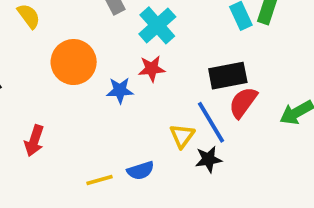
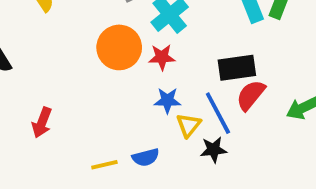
orange circle: (74, 62) -> (119, 47), moved
blue star: (120, 90) -> (167, 100), moved

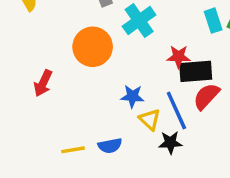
red star: (162, 57) -> (179, 57), moved
red arrow: (42, 123) -> (43, 83), moved
yellow triangle: (189, 125) -> (150, 119), turned -30

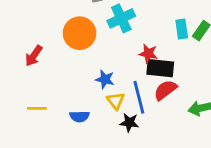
yellow line: (73, 150) -> (37, 108), moved

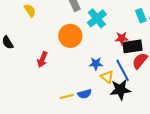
yellow line: (37, 108) -> (67, 96), moved
black star: (129, 123) -> (120, 90), size x1.5

